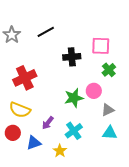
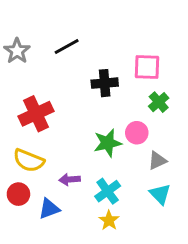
purple arrow: (48, 123) -> (70, 179), turned 48
cyan triangle: (110, 133) -> (160, 194), turned 42
yellow star: (60, 151) -> (109, 220), moved

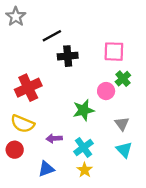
gray star: (17, 51) -> (16, 17), moved
black cross: (105, 83) -> (68, 56), moved
pink circle: (137, 133) -> (106, 91), moved
gray triangle: (157, 160) -> (122, 124), turned -42
blue triangle: (49, 209) -> (46, 169), moved

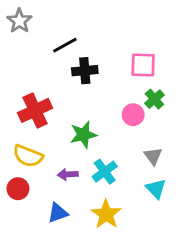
green star: (83, 110) -> (83, 135), moved
cyan cross: (83, 147) -> (105, 172), moved
yellow star: (85, 170) -> (106, 214), size x1.5

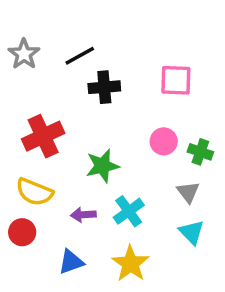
gray star: (19, 21) -> (24, 54), moved
green cross: (154, 99) -> (200, 152), moved, turned -30

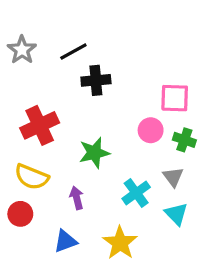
pink square: (176, 80) -> (175, 98), moved
cyan cross: (129, 211) -> (136, 193), moved
purple arrow: (83, 215) -> (77, 198), turned 80

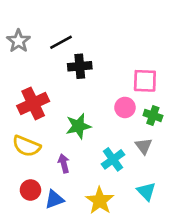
red circle: (20, 214) -> (30, 190), moved
cyan triangle: (176, 214) -> (146, 191), moved

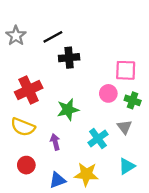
cyan triangle: (146, 191) -> (127, 166), turned 42
blue triangle: (54, 199) -> (57, 180), moved
yellow star: (100, 201) -> (86, 174), turned -30

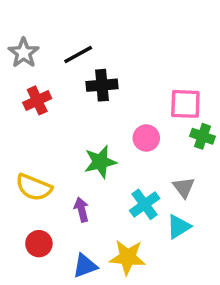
red cross: (29, 90) -> (37, 100), moved, size x0.7
pink circle: (108, 93) -> (146, 138), moved
green cross: (133, 100) -> (202, 136), moved
cyan triangle: (127, 166) -> (179, 227), moved

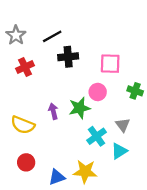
pink square: (185, 104) -> (110, 64), moved
green star: (100, 162) -> (79, 108), moved
purple arrow: (82, 210) -> (53, 111), moved

